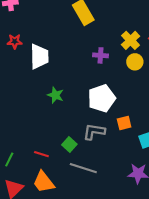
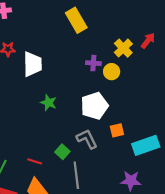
yellow circle: (135, 62) -> (112, 72), moved
gray L-shape: (94, 132) -> (87, 139), turned 55
gray line: (83, 168) -> (76, 175), turned 65

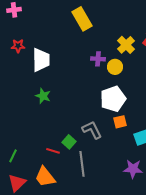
green star: (48, 103) -> (43, 96), moved
white pentagon: (94, 106) -> (113, 99), moved
red line: (35, 161) -> (53, 151), moved

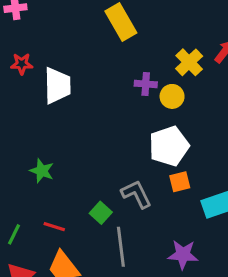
green star: (43, 96) -> (42, 171), moved
red line: (53, 151) -> (54, 227), moved
purple star: (133, 169) -> (183, 255), moved

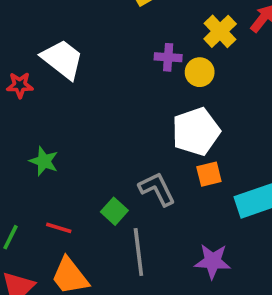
red star: (22, 64) -> (20, 85), moved
white trapezoid: (57, 86) -> (62, 59), turned -51

